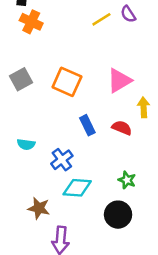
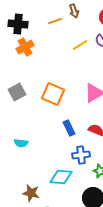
orange cross: (31, 22) -> (25, 47), turned 36
blue cross: (62, 160) -> (81, 155), moved, turned 30

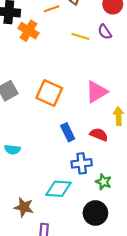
yellow line: (80, 45) -> (80, 36), turned 49
orange cross: (25, 47) -> (28, 31), moved, turned -30

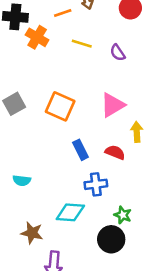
purple semicircle: (105, 32) -> (118, 53), moved
yellow line: (80, 36) -> (82, 44), moved
cyan semicircle: (12, 150) -> (22, 180), moved
green star: (104, 182) -> (123, 215), moved

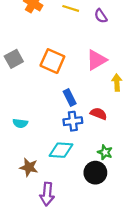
red semicircle: (115, 152) -> (99, 114), moved
blue cross: (96, 184) -> (73, 121), moved

